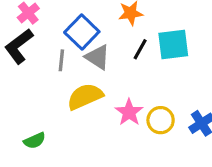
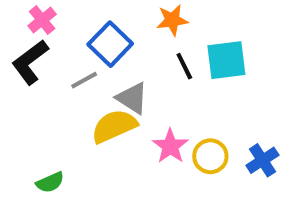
black line: (140, 49) -> (184, 66), turned -55
gray triangle: (98, 57) -> (132, 98), moved
gray line: (61, 60) -> (84, 80), turned 55

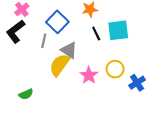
gray line: (84, 80) -> (44, 41), turned -48
yellow semicircle: (114, 126) -> (60, 65), turned -30
yellow circle: (210, 156) -> (115, 69), moved

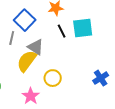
yellow circle: (115, 69) -> (53, 78), moved
pink star: (89, 75) -> (31, 96), moved

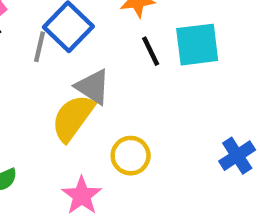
gray line: (12, 38) -> (40, 47), moved

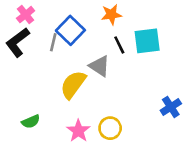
gray triangle: (93, 87) -> (100, 66), moved
yellow circle: (131, 156) -> (110, 128), moved

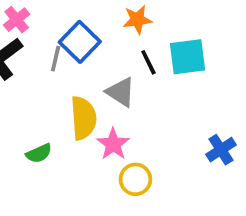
yellow semicircle: (73, 85) -> (83, 118), turned 140
green semicircle: (31, 122) -> (39, 153), moved
pink star: (78, 131) -> (113, 144), moved

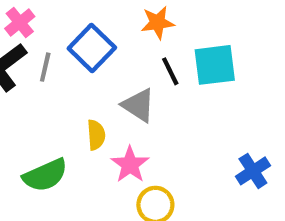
gray line: (56, 59) -> (45, 67), moved
yellow semicircle: (83, 118) -> (96, 135), size x0.6
green semicircle: (39, 153) -> (45, 175), size x1.5

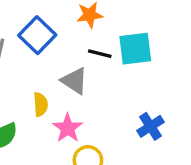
black line: (170, 71) -> (100, 54), turned -50
blue cross: (253, 171) -> (150, 126), moved

